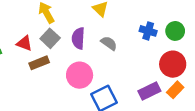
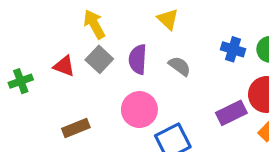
brown rectangle: (39, 63) -> (76, 128), moved
purple rectangle: (149, 91) -> (231, 113), moved

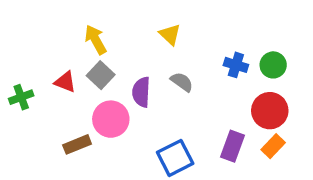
purple semicircle: (138, 59) -> (141, 92), moved
pink circle: (139, 110) -> (111, 119), moved
purple rectangle: (231, 113) -> (233, 146), moved, turned -44

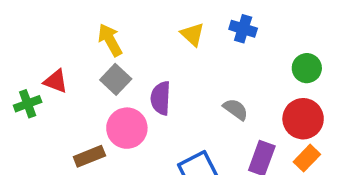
blue cross: (236, 65) -> (243, 29), moved
red triangle: (65, 82) -> (56, 81), moved
gray semicircle: (182, 82) -> (236, 109), moved

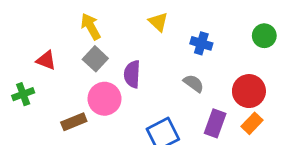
blue cross: (243, 29) -> (201, 43), moved
green circle: (307, 68) -> (264, 36), moved
green cross: (28, 104) -> (23, 94), moved

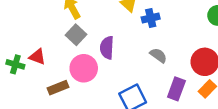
blue cross: (201, 43) -> (151, 18), moved, turned -30
red triangle: (46, 60) -> (37, 57), moved
green cross: (23, 94) -> (15, 64), turned 36

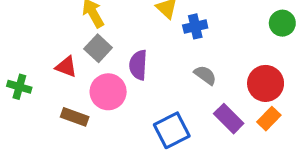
red triangle: (37, 57) -> (66, 67), moved
brown rectangle: (58, 88) -> (75, 117), turned 42
purple rectangle: (176, 89) -> (229, 119), turned -65

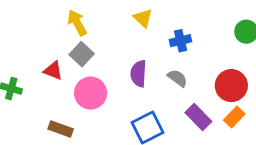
blue cross: (195, 26) -> (180, 41), moved
purple semicircle: (138, 65) -> (138, 74), moved
brown rectangle: (75, 117) -> (61, 129), moved

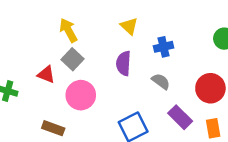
purple semicircle: (138, 74) -> (124, 63), moved
orange rectangle: (234, 117) -> (213, 128), moved, turned -54

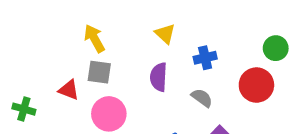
gray square: (72, 59) -> (99, 72), turned -35
red circle: (210, 88) -> (256, 85), moved

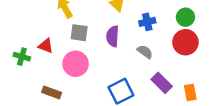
green circle: (276, 48) -> (185, 17), moved
gray square: (99, 72) -> (79, 33), moved
green cross: (24, 109) -> (22, 57), moved

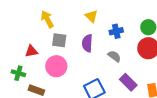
red triangle: (46, 46) -> (31, 51), turned -32
green cross: (22, 57) -> (18, 73), moved

